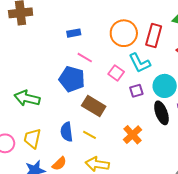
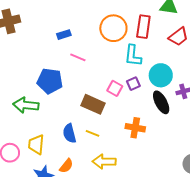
cyan L-shape: (140, 63) -> (133, 56), turned 40
pink square: (116, 73) -> (115, 88), moved
blue pentagon: (72, 79) -> (50, 81), moved
orange cross: (133, 135) -> (135, 128), turned -30

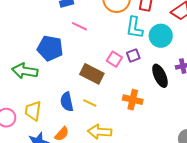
cyan circle: (161, 75) -> (161, 36), moved

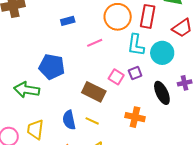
pink line: (79, 26) -> (95, 43), moved, turned -49

